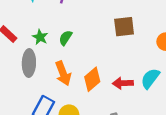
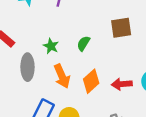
green star: (40, 37) -> (51, 46), moved
green semicircle: (66, 38) -> (83, 43), moved

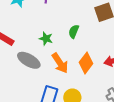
gray ellipse: (27, 67) -> (29, 60), turned -50

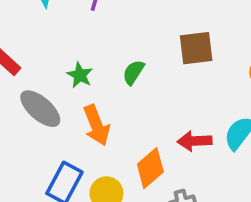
orange diamond: (86, 63) -> (150, 168), moved

